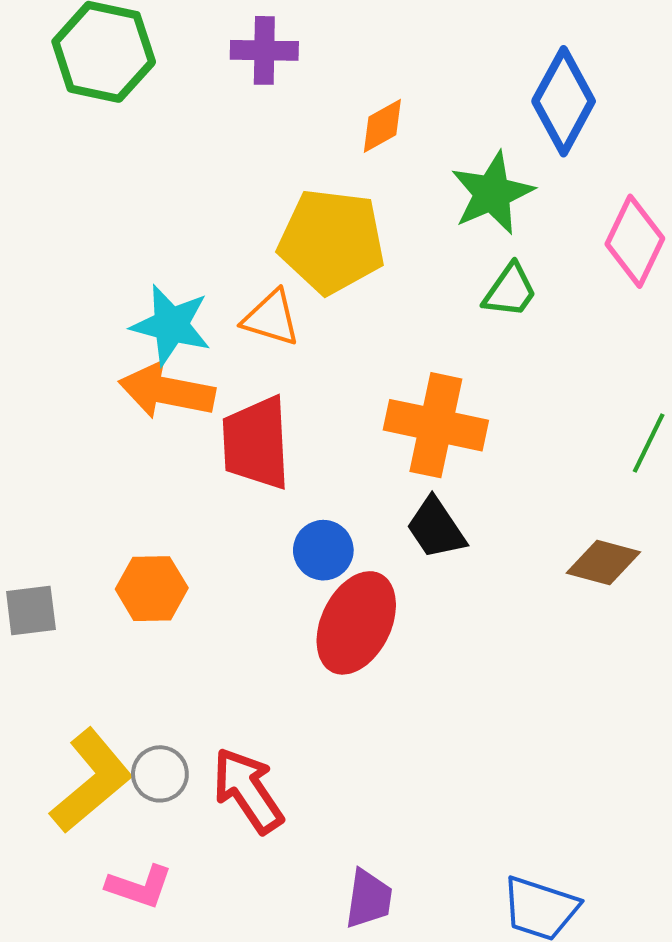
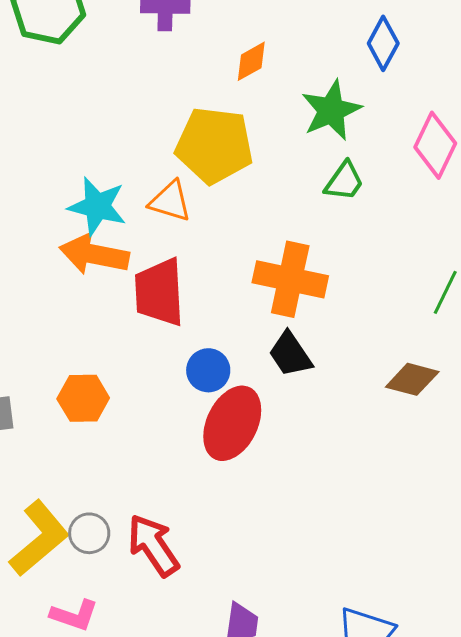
blue diamond: (564, 101) -> (383, 43), size x0.7

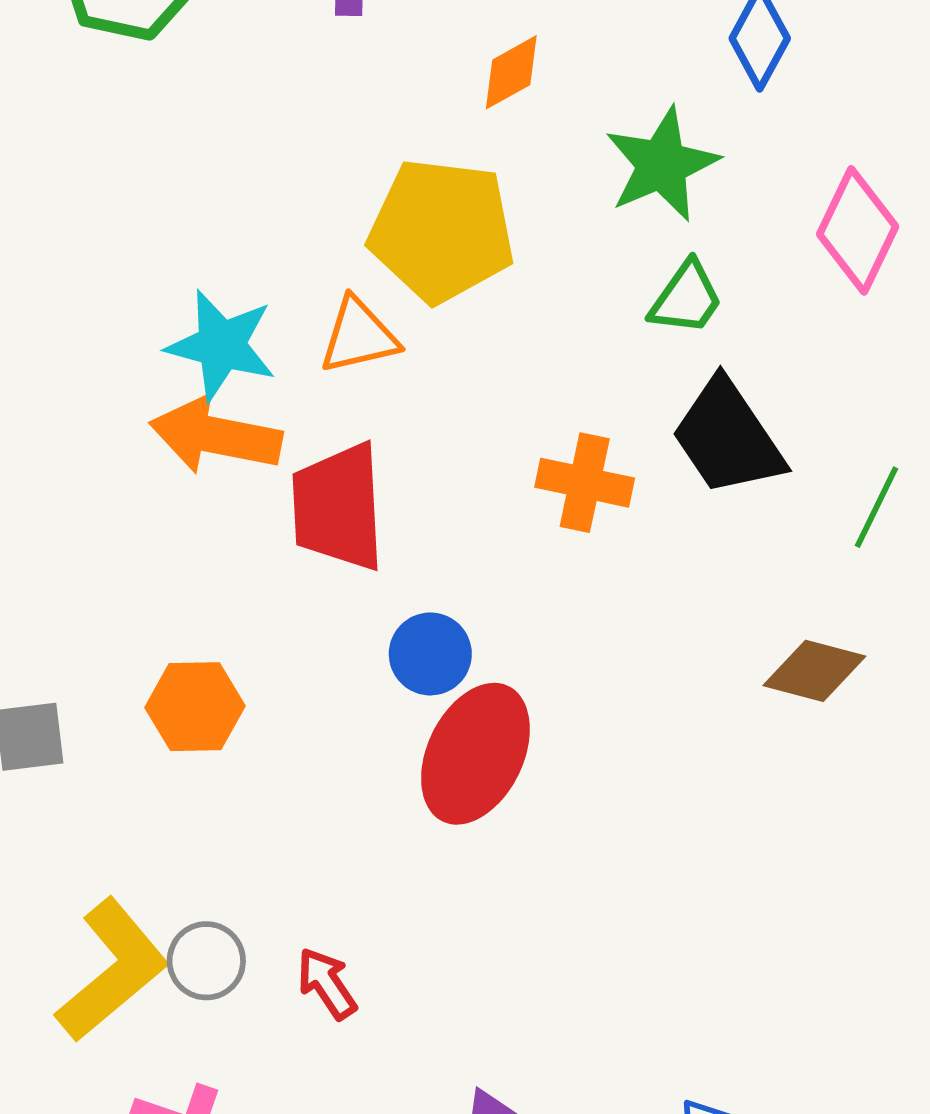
orange triangle: (170, 201) -> (359, 336), turned -30
orange cross: (290, 279) -> (585, 483), size x0.7
black trapezoid: (290, 354) -> (728, 437), moved, size x1.4
red arrow: (153, 545) -> (327, 983), size x0.6

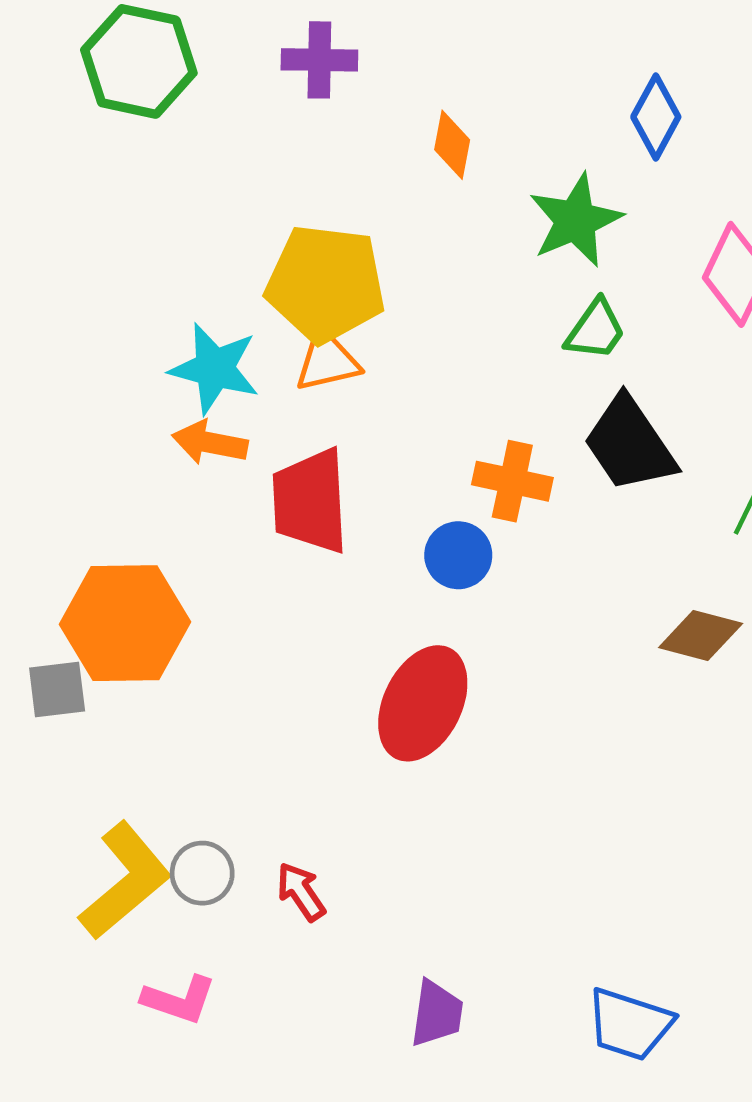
orange diamond: (511, 72) -> (452, 145), turned -50
yellow pentagon: (442, 230) -> (326, 284), moved
orange arrow: (216, 436) -> (210, 443), size x0.7
blue circle: (430, 654) -> (458, 555), moved
orange hexagon: (195, 707) -> (125, 623), moved, size x1.6

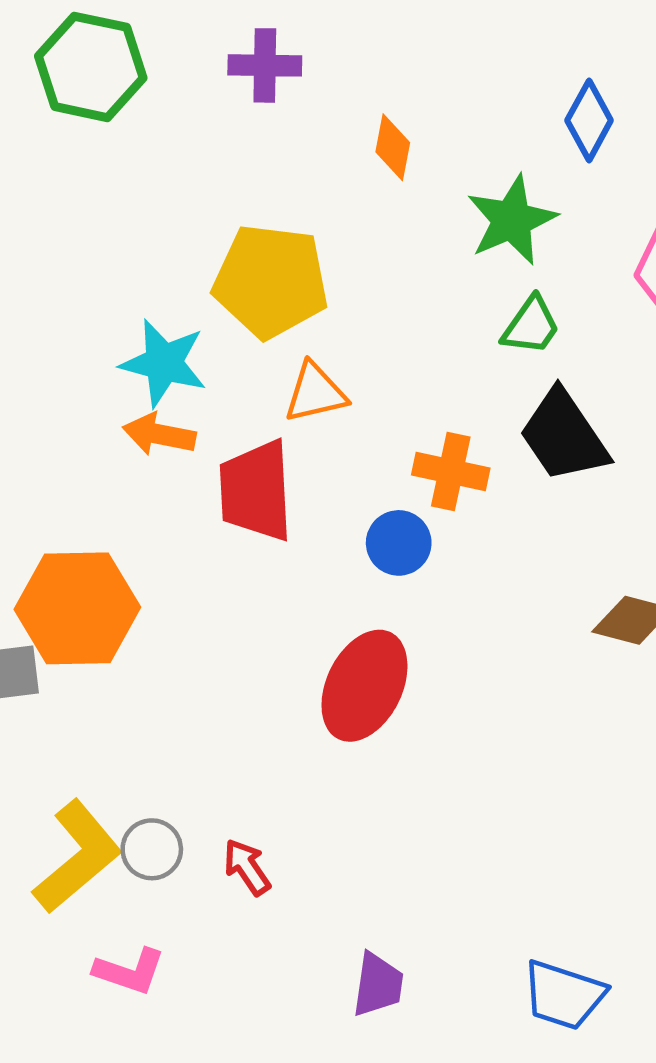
orange triangle: (327, 361) -> (315, 393), moved

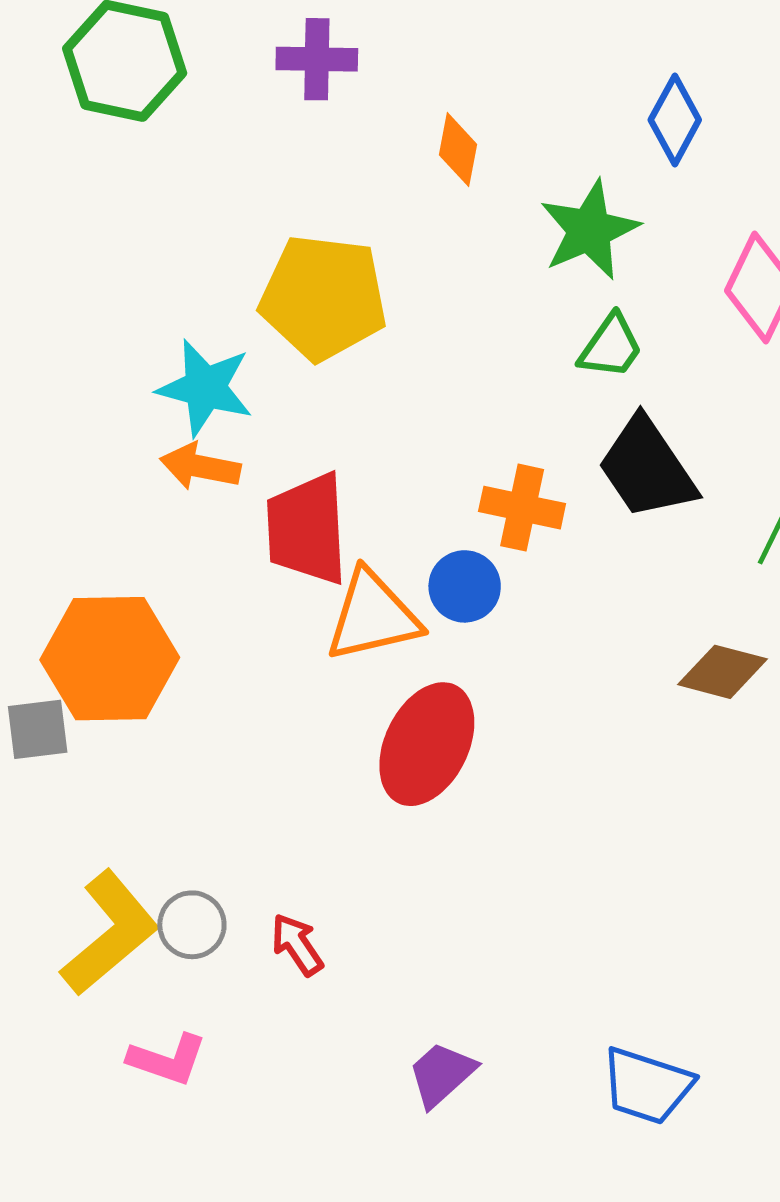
orange triangle: (315, 393) -> (373, 616), moved, size x1.4
purple trapezoid: (378, 985) -> (442, 1074), turned -140

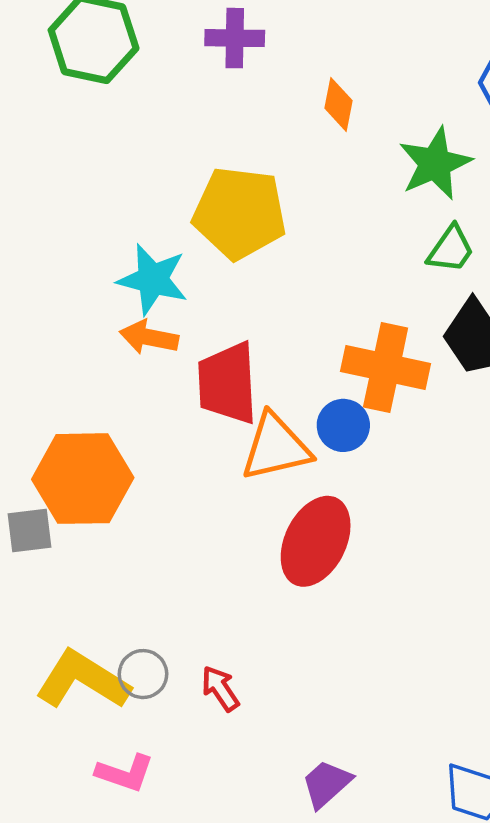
orange cross: (522, 508) -> (386, 368), size x1.4
yellow L-shape: (110, 933) -> (83, 680), turned -108

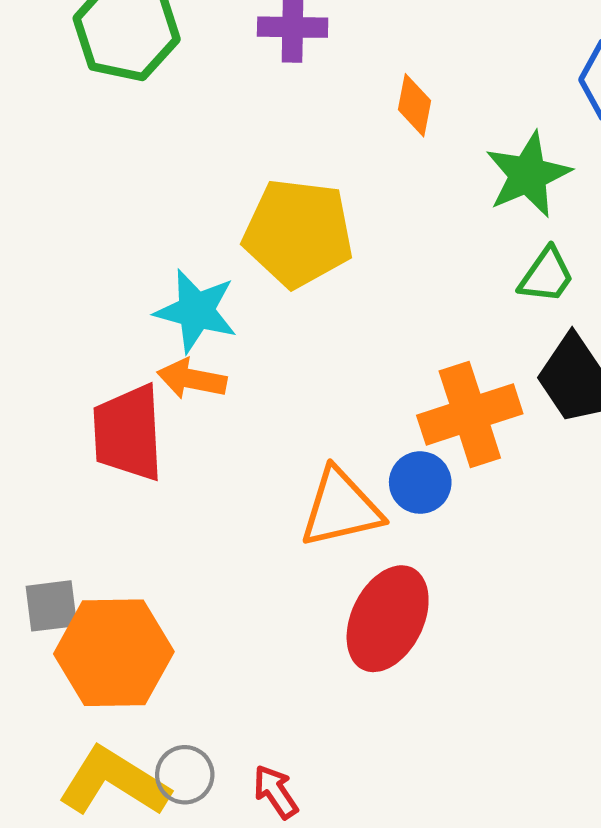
orange cross: (386, 368) -> (470, 414), turned -30
red trapezoid: (227, 383) -> (128, 433), moved
orange hexagon: (83, 479) -> (114, 653), moved

